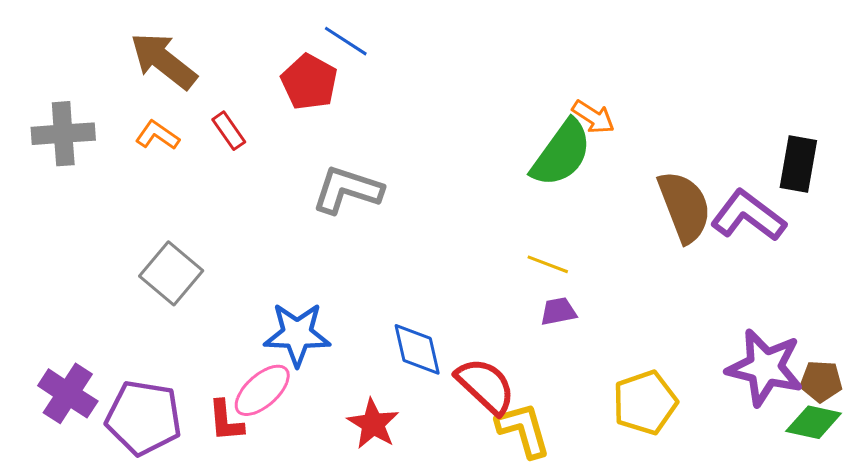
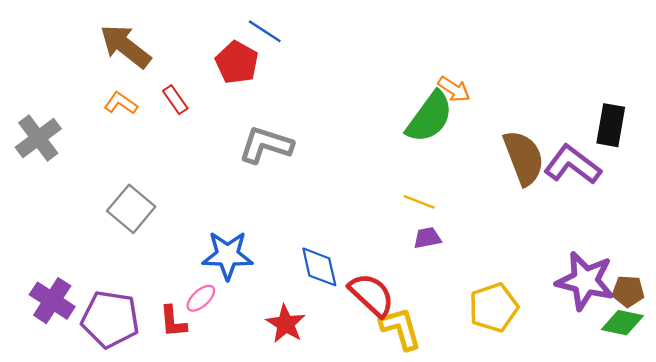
gray cross: (63, 134) -> (38, 138), moved, turned -33
pink ellipse: (262, 390) -> (201, 298), size x0.7

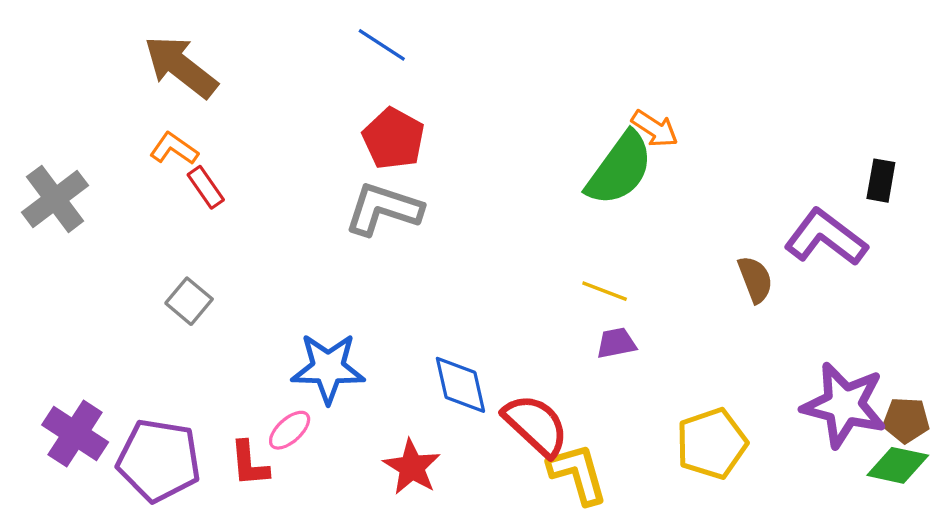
red pentagon: (237, 63) -> (393, 139), moved
red rectangle: (175, 100) -> (206, 187), moved
black rectangle: (611, 125) -> (881, 181), size x0.7
brown semicircle: (524, 158) -> (755, 279), moved, size x0.6
gray square: (131, 209) -> (189, 301), size x0.7

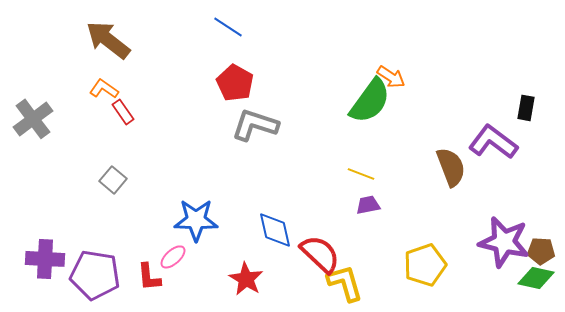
gray L-shape: (383, 209) -> (255, 125), moved
brown semicircle: (755, 279) -> (451, 167), size x1.4
purple cross: (75, 434) -> (45, 259), turned -30

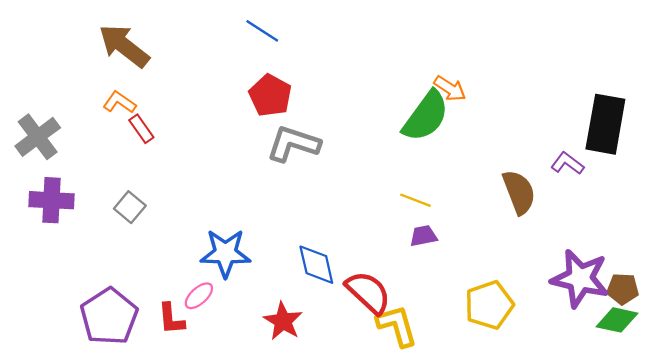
black rectangle: (526, 108) -> (605, 124), size x2.0
purple L-shape: (493, 142) -> (567, 163), size x0.6
purple cross: (45, 259) -> (52, 200), moved
purple pentagon: (95, 275) -> (109, 316), turned 30

